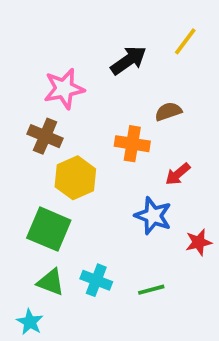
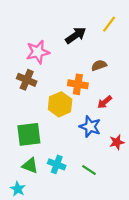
yellow hexagon: (75, 178) -> (60, 104), moved
green square: (49, 229) -> (29, 134), turned -30
green line: (151, 290) -> (89, 170), turned 48

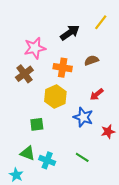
brown cross: (27, 80) -> (24, 74), turned 30
orange cross: (78, 84) -> (63, 68), moved
green square: (29, 134) -> (37, 124), moved, size x0.6
cyan cross: (57, 164) -> (47, 160), moved

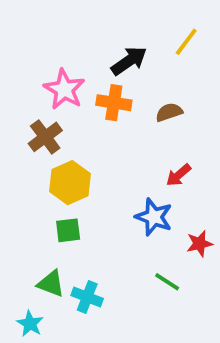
pink star: (35, 48) -> (64, 89), turned -30
orange cross: (63, 68) -> (114, 103), moved
yellow hexagon: (55, 96) -> (70, 183), moved
green line: (82, 157) -> (167, 282), moved

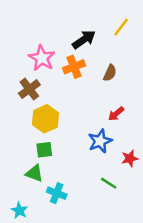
orange cross: (114, 103) -> (74, 67), turned -30
brown semicircle: (169, 112) -> (110, 73), turned 133
blue star: (154, 217) -> (100, 141), turned 30
green triangle: (51, 284) -> (34, 173), moved

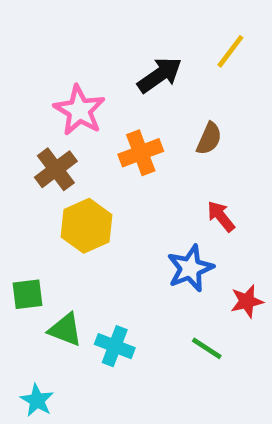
orange cross: (74, 67) -> (141, 153), moved
red arrow: (116, 114) -> (221, 216), turned 91
green square: (44, 150) -> (28, 294), moved
cyan cross: (57, 193) -> (115, 346), moved

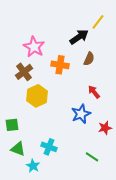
black arrow: (160, 75) -> (79, 37), moved
orange cross: (141, 153) -> (60, 65), turned 30
green triangle: (65, 330) -> (18, 149), moved
green line: (207, 348) -> (92, 157), moved
cyan star: (37, 400) -> (33, 166), moved

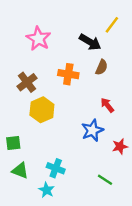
black arrow: (79, 37) -> (90, 42), turned 66
pink star: (34, 47) -> (38, 39), moved
cyan star: (33, 166) -> (47, 190), moved

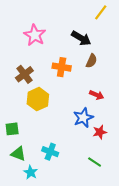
yellow line: (112, 25) -> (101, 12), moved
red arrow: (107, 105) -> (97, 95), turned 152
red star: (120, 146) -> (100, 132), moved
cyan star: (47, 190) -> (31, 172), moved

